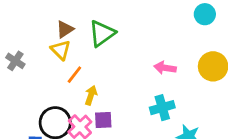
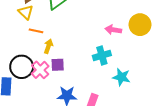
pink arrow: (165, 68) -> (113, 30), moved
orange line: (74, 75) -> (36, 31), turned 64

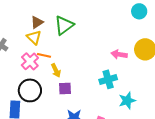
yellow arrow: (48, 46) -> (56, 70), turned 136
pink cross: (40, 70) -> (30, 61), moved
cyan star: (121, 77) -> (127, 101), turned -30

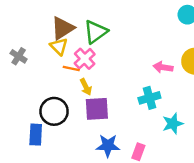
brown triangle: (37, 22) -> (63, 28), size x1.5
pink cross: (30, 61) -> (85, 59), moved
purple square: (65, 88) -> (97, 109), size x1.5

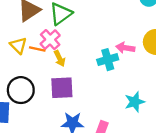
yellow triangle: (59, 46) -> (18, 45), moved
yellow arrow: (86, 87) -> (60, 58), moved
cyan cross: (149, 98) -> (108, 60), moved

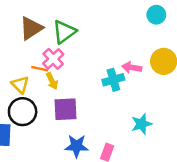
yellow triangle: (18, 45) -> (20, 85), moved
yellow arrow: (60, 58) -> (52, 81), moved

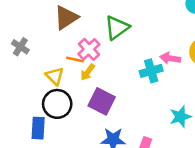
green triangle: (64, 32) -> (117, 28), moved
yellow arrow: (52, 81) -> (88, 72), turned 63
purple square: (65, 109) -> (102, 101), turned 30

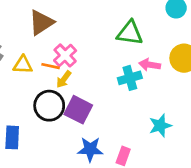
green triangle: (117, 28) -> (130, 33), moved, turned 44
yellow triangle: (55, 76) -> (23, 65), moved, turned -42
black circle: (57, 104) -> (49, 106), moved

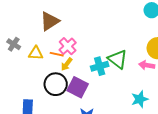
green triangle: (130, 33) -> (118, 59), moved, turned 30
pink arrow: (150, 65) -> (147, 65), moved
cyan cross: (130, 78) -> (100, 66), moved

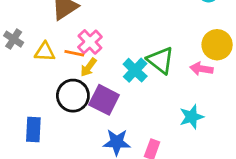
cyan cross: (100, 66) -> (135, 70), turned -30

